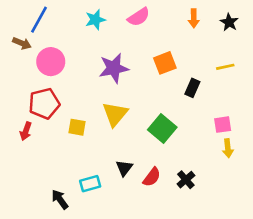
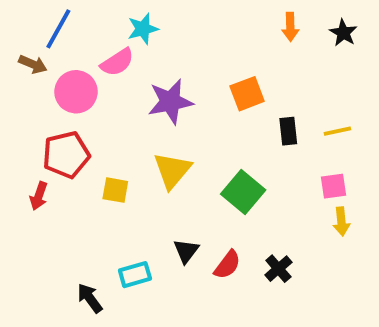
pink semicircle: (139, 17) -> (117, 62), moved
yellow line: (225, 67) -> (337, 131), moved
black rectangle: (192, 88) -> (288, 131), turned -30

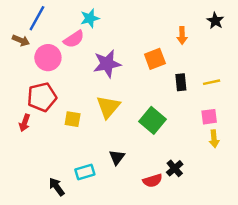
orange arrow: (290, 27) -> (182, 35), moved
red semicircle: (227, 265) -> (153, 181), moved, turned 36

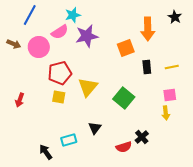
orange arrow: (182, 35) -> (148, 29), size x1.6
brown arrow: (21, 40) -> (14, 44), moved
purple star: (107, 64) -> (87, 36), moved
red pentagon: (42, 97) -> (60, 73), moved
yellow arrow: (214, 139) -> (166, 113), moved

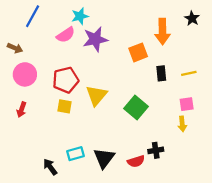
pink circle: (39, 47) -> (25, 74), moved
black triangle: (95, 128) -> (104, 158), moved, size x1.5
black cross: (142, 137) -> (156, 150), turned 32

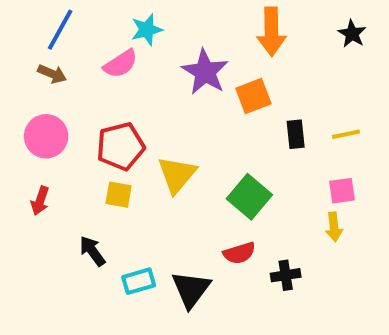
orange arrow: (162, 32) -> (272, 32), moved
purple star: (95, 39) -> (205, 72), moved, turned -30
brown arrow: (15, 48) -> (52, 74), moved
red semicircle: (136, 161) -> (239, 253), moved
black arrow: (50, 167) -> (92, 251), moved

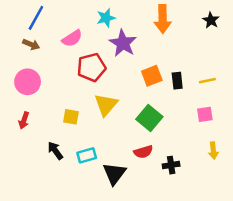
cyan star: (147, 30) -> (106, 18), moved
orange square: (253, 96) -> (152, 76), moved
red pentagon: (121, 146) -> (91, 67), moved
yellow arrow: (334, 227) -> (213, 151), moved
cyan rectangle: (139, 281) -> (87, 155), moved

